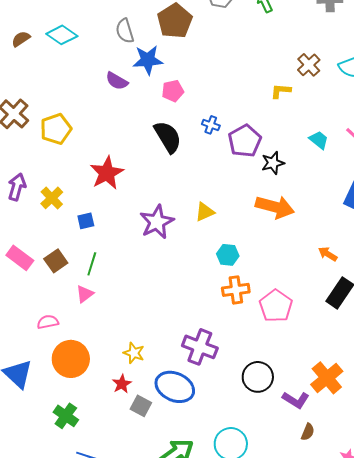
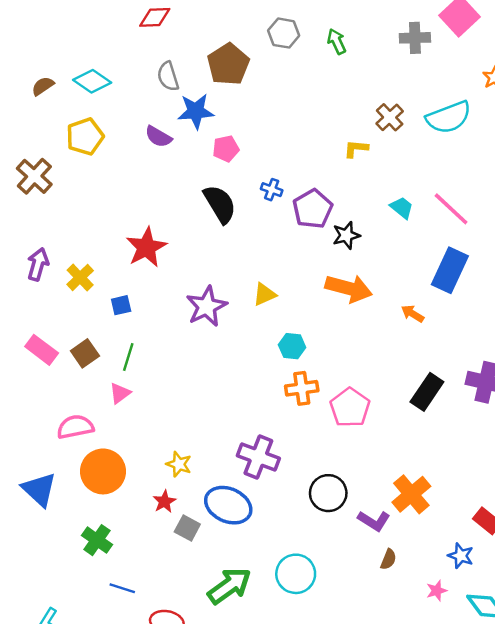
yellow pentagon: (56, 129) -> (85, 137), moved
orange arrow: (328, 254) -> (413, 314), moved
pink semicircle: (48, 322) -> (75, 427), size x1.4

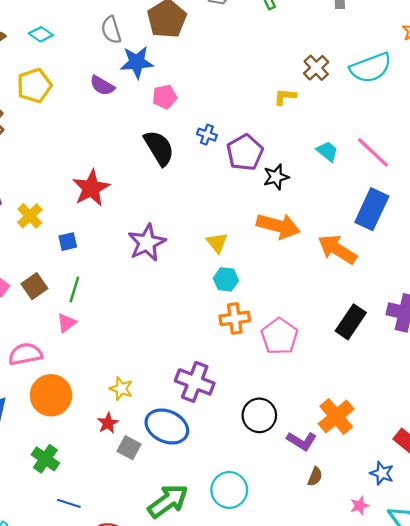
cyan diamond: (92, 81) -> (41, 34), size x0.7
yellow triangle: (264, 294) -> (217, 243), moved, turned -45
orange arrow: (413, 314) -> (337, 249), size x1.8

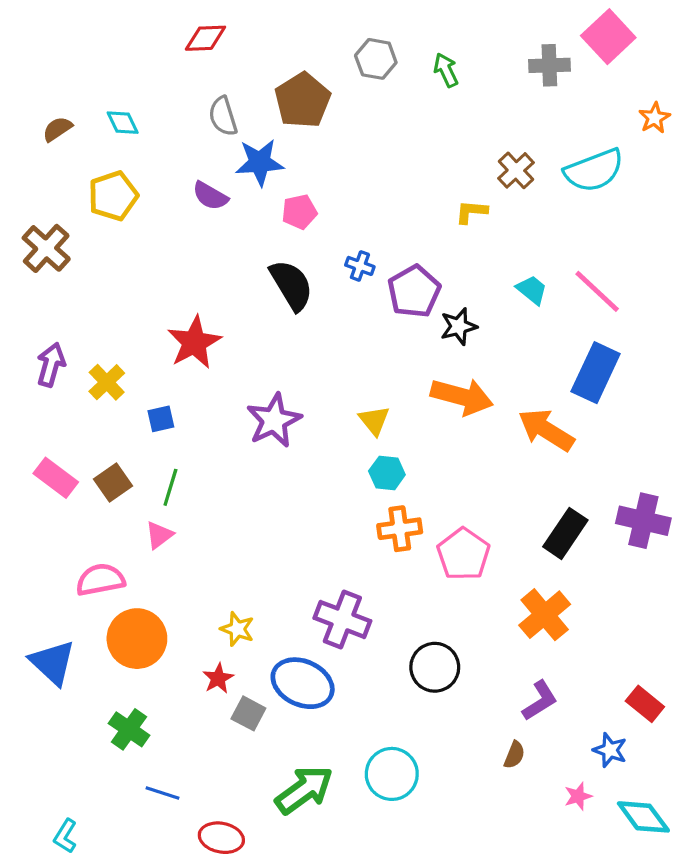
cyan diamond: (41, 34) -> (123, 123), turned 30
orange cross: (336, 416) -> (545, 615), moved
purple L-shape: (302, 441) -> (540, 701), moved, turned -64

